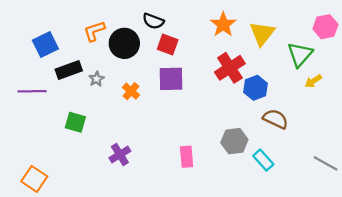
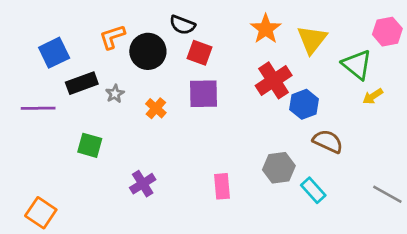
green triangle: (300, 54) -> (357, 65), turned -32

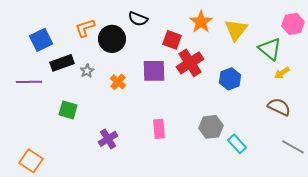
red square: (200, 53) -> (172, 40), moved
red cross: (274, 80) -> (190, 63), moved
brown semicircle: (328, 141) -> (279, 107), moved
pink rectangle: (222, 186) -> (159, 129), moved

